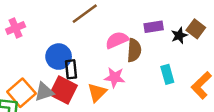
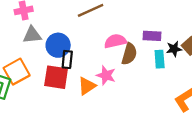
cyan rectangle: (167, 74) -> (160, 59), moved
red square: (63, 90) -> (56, 77), turned -30
gray triangle: (44, 92) -> (32, 35), moved

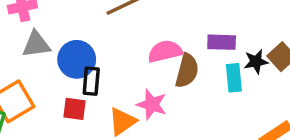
red square: (56, 77) -> (75, 109), size x0.6

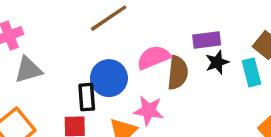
blue circle: (77, 59) -> (109, 78), moved
black star: (256, 62) -> (217, 62), moved
cyan rectangle: (234, 78) -> (251, 72), moved

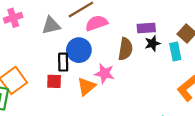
pink semicircle: (154, 57) -> (97, 23), moved
gray triangle: (28, 70) -> (51, 25), moved

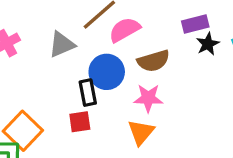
brown semicircle: (125, 49) -> (153, 61), moved, turned 75
orange triangle: (86, 87) -> (141, 132), moved

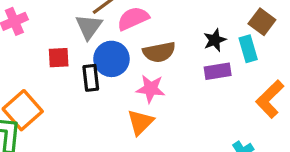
purple rectangle: (195, 24) -> (218, 71), moved
gray triangle: (62, 44) -> (89, 27), moved, turned -36
red square: (80, 122) -> (59, 58), moved

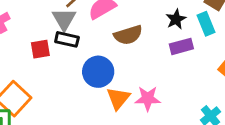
blue circle: (111, 59) -> (98, 72), moved
black rectangle: (91, 78) -> (67, 39), moved, turned -65
pink star: (151, 89) -> (148, 98), moved

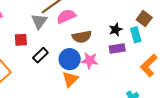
black rectangle: (67, 39) -> (40, 55), moved, turned -63
blue circle: (98, 72) -> (70, 59), moved
pink star: (148, 98) -> (90, 60), moved

